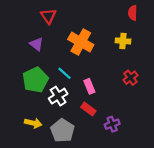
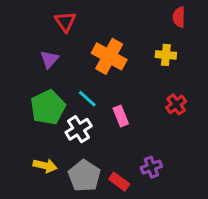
purple triangle: (36, 44) -> (49, 59), turned 32
red rectangle: (88, 109) -> (119, 182), moved

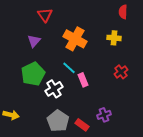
cyan line: (87, 99) -> (69, 68), moved
yellow arrow: (45, 166) -> (11, 115), moved

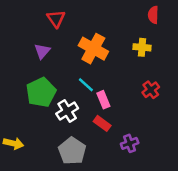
red rectangle: (82, 125) -> (102, 123), moved

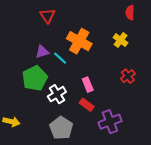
yellow cross: (142, 47) -> (121, 40), turned 32
purple triangle: (42, 51) -> (42, 52), moved, turned 32
cyan line: (86, 85) -> (60, 58), moved
purple cross: (130, 143) -> (110, 122), size x1.5

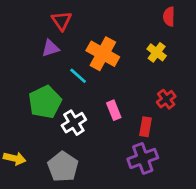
purple triangle: (42, 52) -> (50, 48), moved
red rectangle: (87, 105) -> (146, 127), moved, turned 64
gray pentagon: (61, 128) -> (63, 167), moved

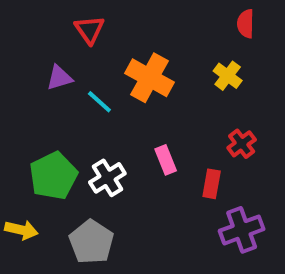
purple triangle: (50, 48) -> (59, 78), moved
cyan line: (78, 76) -> (99, 102), moved
green pentagon: (45, 102) -> (53, 176), moved
purple cross: (143, 158) -> (242, 230), moved

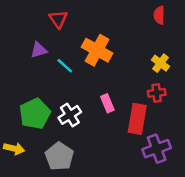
yellow cross: (228, 76) -> (161, 63), moved
red cross: (242, 144) -> (157, 93), turned 30
red rectangle: (212, 184) -> (137, 119), size x1.6

